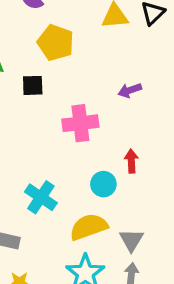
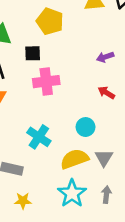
pink cross: (80, 123) -> (46, 82), moved
red arrow: (131, 161) -> (106, 93), moved, turned -56
gray triangle: (131, 240) -> (104, 158), moved

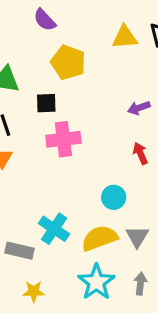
red arrow: (106, 93) -> (140, 153), turned 35
cyan cross: (39, 137) -> (54, 229), moved

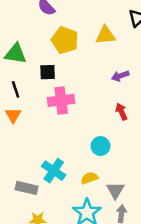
yellow triangle: (125, 37) -> (105, 35), moved
gray triangle: (137, 237) -> (115, 190), moved
yellow semicircle: (100, 238) -> (89, 178), size x0.6

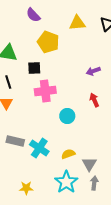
yellow triangle: (105, 35) -> (77, 23), moved
cyan circle: (100, 146) -> (67, 116), moved
gray rectangle: (27, 188) -> (15, 141), moved

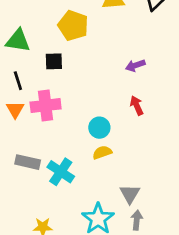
pink cross: (45, 91) -> (46, 106), moved
yellow semicircle: (68, 154) -> (102, 152), moved

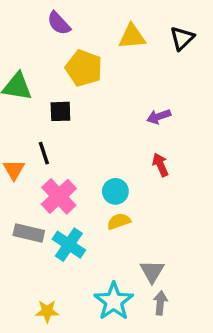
black line: (18, 81) -> (44, 153), moved
pink cross: (46, 106) -> (59, 196), moved, turned -36

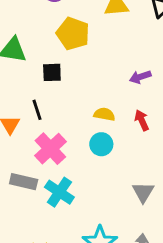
yellow semicircle: (119, 221) -> (104, 114), moved, turned 30
gray triangle: (152, 271) -> (143, 192), moved

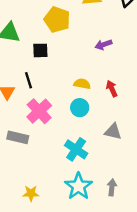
purple arrow: (140, 77) -> (103, 45), moved
cyan cross: (59, 192) -> (76, 149), moved
gray triangle: (143, 192) -> (113, 131), moved, turned -48

